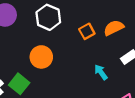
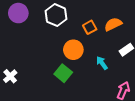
orange circle: (41, 57) -> (73, 50), moved
green square: (19, 84) -> (63, 73), moved

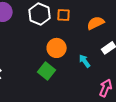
orange square: (90, 27) -> (64, 15), moved, turned 32

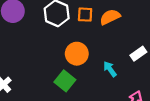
orange semicircle: (96, 23) -> (110, 17), moved

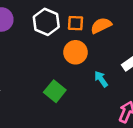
orange circle: (77, 54) -> (75, 52), moved

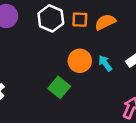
orange circle: (75, 52) -> (80, 61), moved
cyan arrow: (101, 79) -> (105, 63), moved

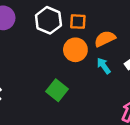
orange semicircle: (105, 22) -> (105, 39), moved
orange circle: (80, 61) -> (75, 50), moved

